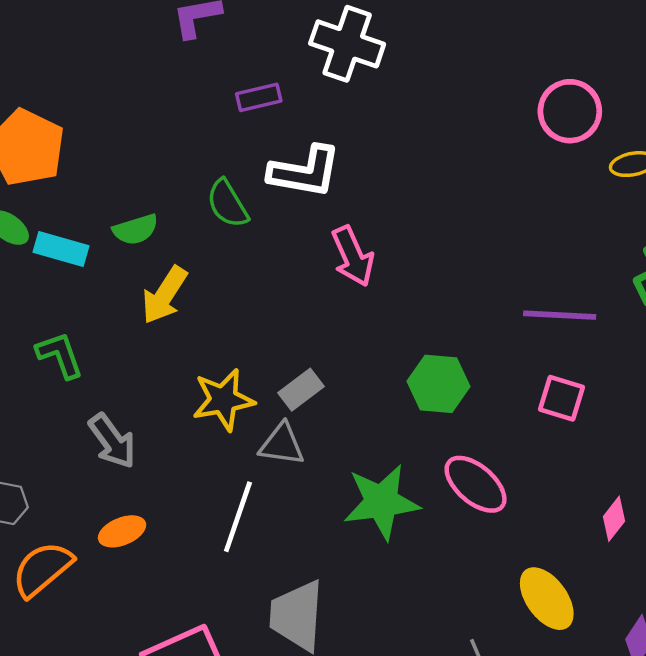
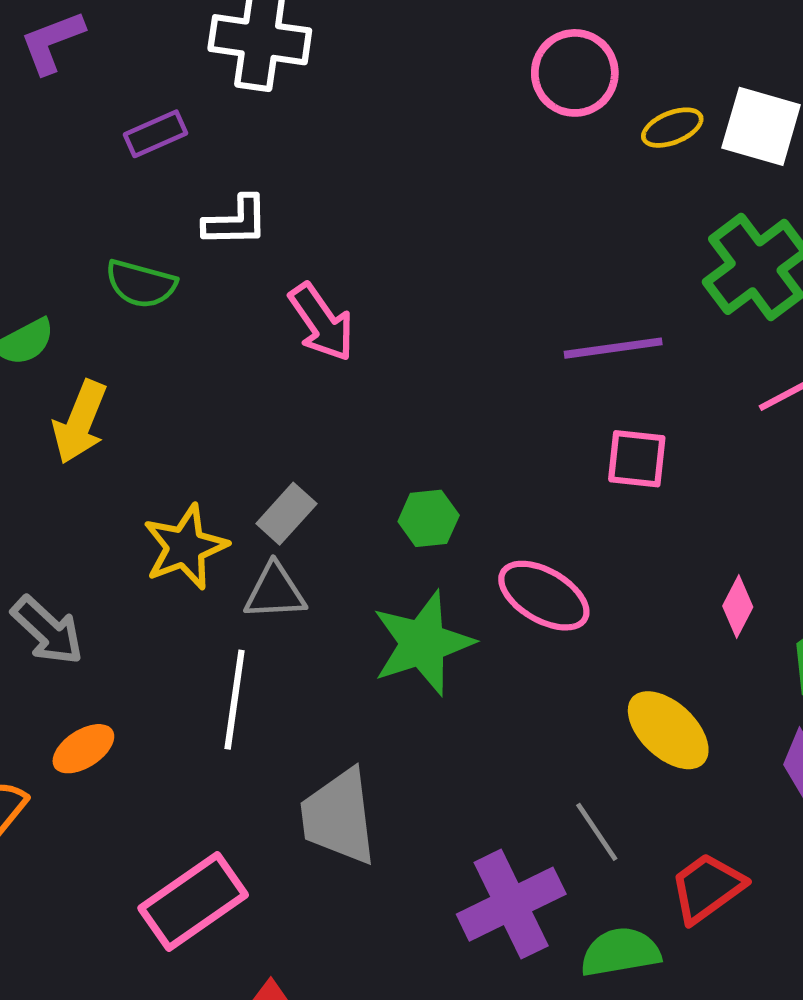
white L-shape: (305, 172) -> (236, 221), size x0.7
green semicircle: (228, 204) -> (141, 284), turned -33
green hexagon: (438, 384) -> (429, 518), moved, size x0.7

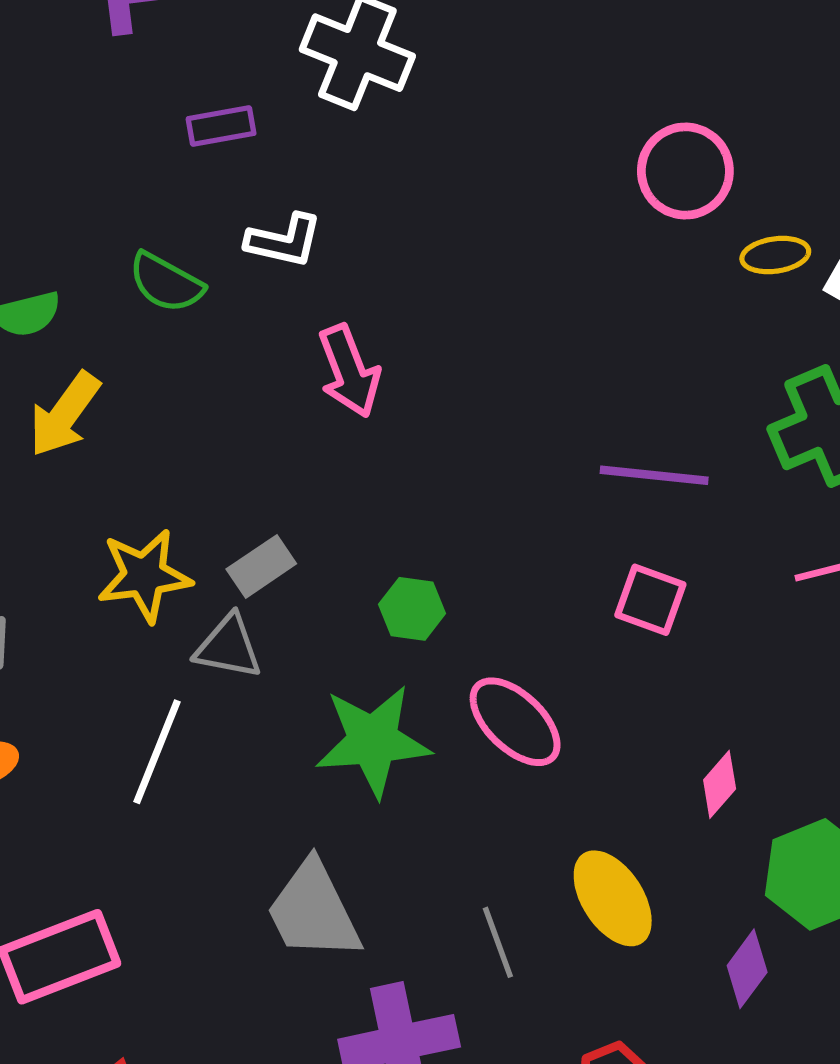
gray trapezoid: (339, 817) -> (313, 911), moved, turned -33
gray line: (597, 832) -> (498, 942), moved

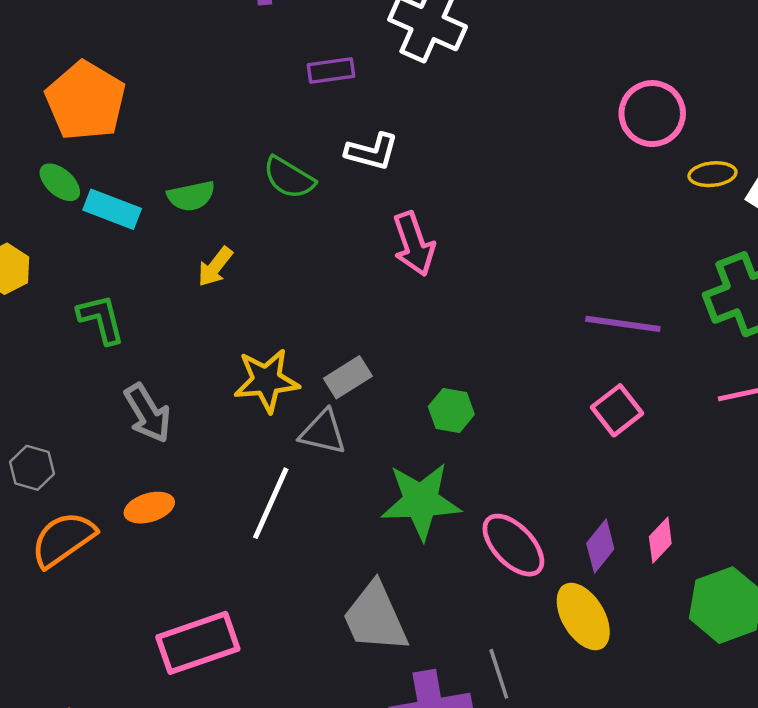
yellow arrow: (64, 414) -> (215, 267), size x0.7
pink square: (650, 600) -> (617, 410), turned 30
pink ellipse: (515, 722) -> (513, 545), moved
gray line: (498, 942) -> (499, 674), moved
purple diamond: (747, 969) -> (600, 546), moved

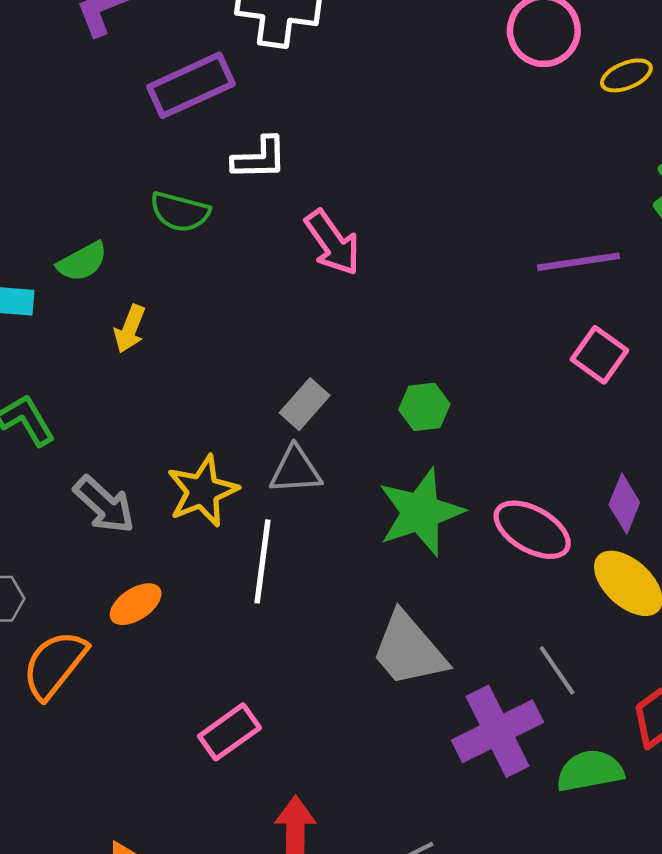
purple rectangle: (331, 70) -> (191, 85), size x1.6
yellow star: (266, 381) -> (202, 491), moved
pink rectangle: (198, 643) -> (229, 732), size x0.7

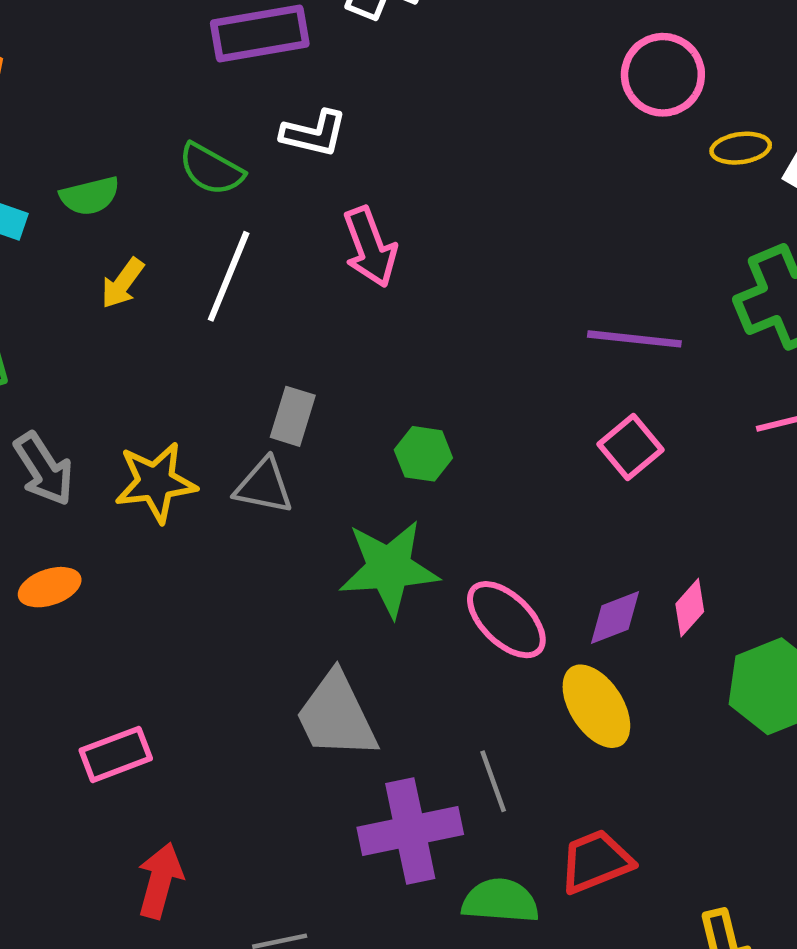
gray rectangle: (305, 404) -> (293, 416), turned -39
purple diamond: (624, 504) -> (615, 617), turned 32
white line: (263, 561) -> (229, 276), moved

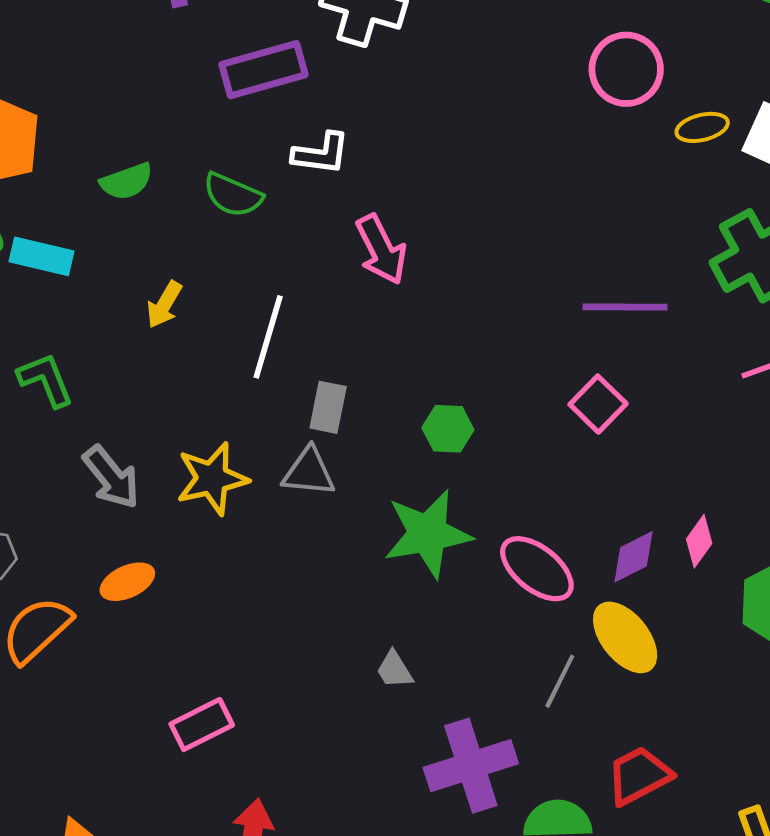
green semicircle: (90, 196) -> (127, 181), moved
white line: (229, 276) -> (268, 337), moved
pink square: (631, 447) -> (598, 404), moved
gray trapezoid: (336, 716) -> (394, 670), size x0.5
gray line: (493, 781) -> (560, 681), moved, turned 52

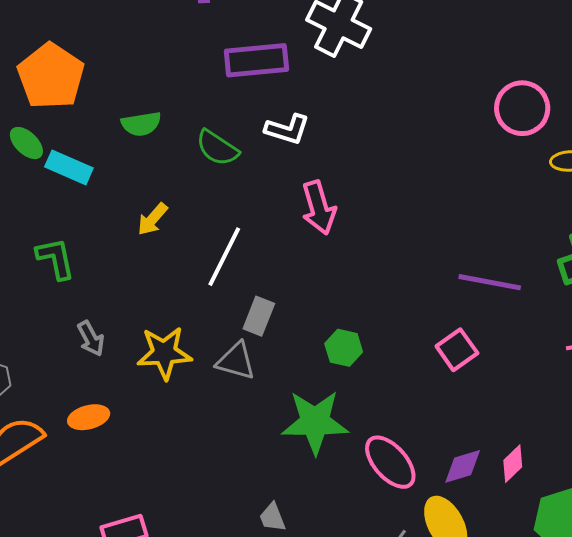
gray arrow: (111, 477) -> (91, 338), size x0.7

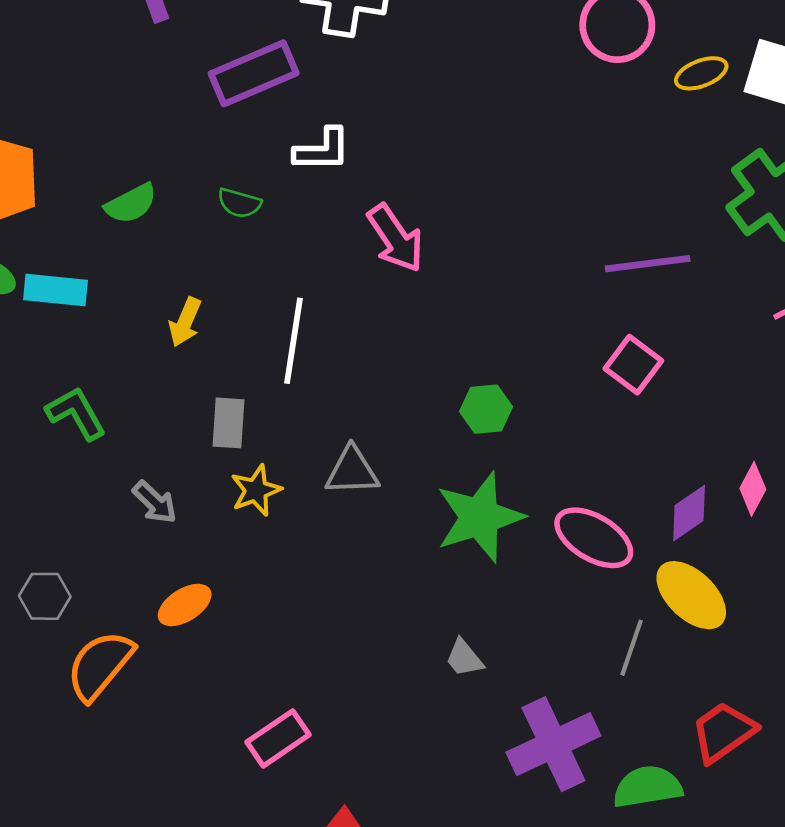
green semicircle: (217, 148) -> (239, 203), size x0.7
gray rectangle: (259, 316) -> (228, 423), moved
yellow star: (164, 353) -> (256, 490), size x0.7

